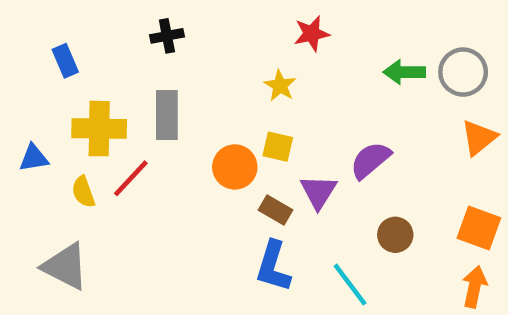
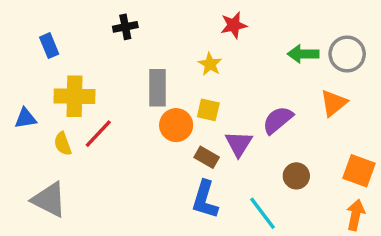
gray rectangle: (167, 115) -> (157, 88), moved
orange triangle: (479, 138) -> (334, 103), moved

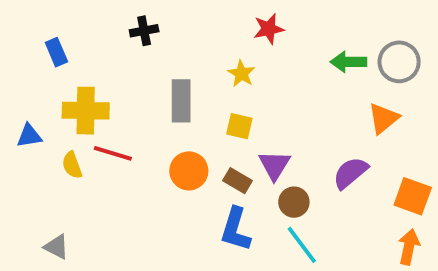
purple semicircle: (278, 120) -> (350, 173), moved
orange circle: (176, 125) -> (189, 171), moved
red line: (98, 134) -> (113, 153), turned 64
brown circle: (296, 176) -> (294, 202), moved
gray triangle: (49, 200) -> (56, 247), moved, size x0.6

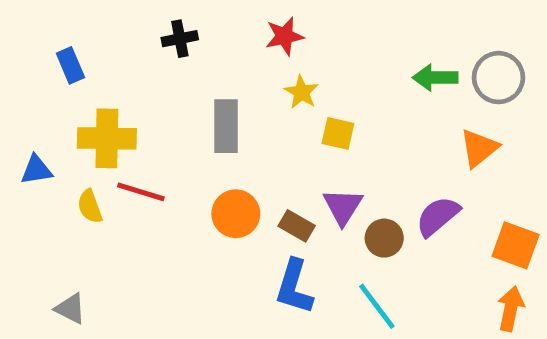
red star: (269, 29) -> (284, 36), moved
yellow square: (239, 126) -> (338, 133), moved
brown circle: (294, 202) -> (384, 238), moved

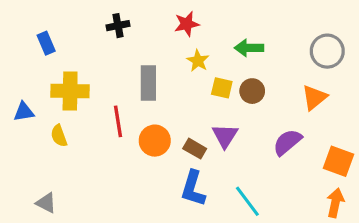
green arrow: (435, 78) -> (249, 48), moved
red line: (141, 192) -> (118, 121), moved, turned 64
brown circle: (384, 238) -> (252, 91), moved

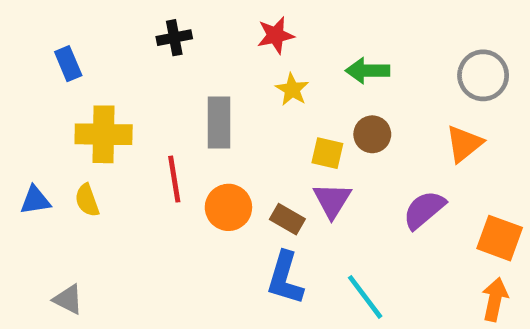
yellow square: (222, 88) -> (327, 153), moved
blue triangle: (24, 112) -> (35, 200), moved

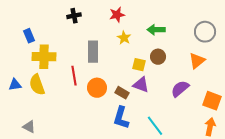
blue rectangle: (68, 64) -> (29, 36), moved
yellow semicircle: (87, 200) -> (37, 85), size x1.5
purple triangle: (332, 200) -> (141, 85), turned -42

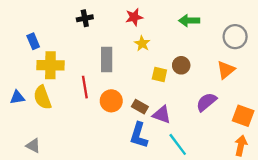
green arrow: (156, 30) -> (189, 21), moved
purple triangle: (141, 85) -> (162, 115), moved

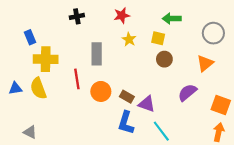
yellow square: (159, 74) -> (158, 38), moved

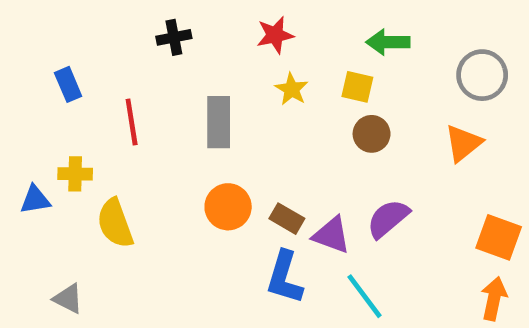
yellow cross: (46, 59) -> (75, 174), moved, size x0.6
red line: (77, 79) -> (132, 122), moved
yellow semicircle: (38, 88) -> (115, 223), moved
purple semicircle: (187, 92) -> (388, 219), moved

